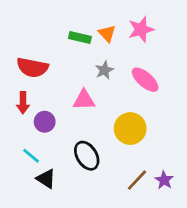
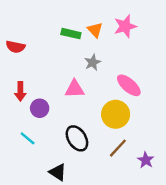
red semicircle: (32, 67) -> (16, 47), moved, size x0.7
pink ellipse: (145, 80) -> (129, 85), moved
black triangle: (46, 179) -> (58, 172), moved
brown line: (137, 180) -> (118, 148), moved

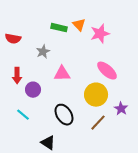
pink star: (125, 26) -> (100, 34), moved
gray star: (93, 62) -> (43, 52), moved
purple star: (146, 160) -> (121, 109), moved

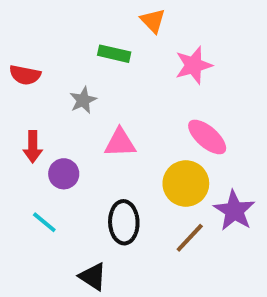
orange triangle: (79, 25) -> (153, 21), moved
purple star: (121, 109) -> (234, 211), size x1.5
black ellipse: (64, 115) -> (124, 222), turned 30

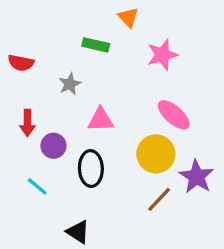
black ellipse: (124, 222) -> (91, 168), moved

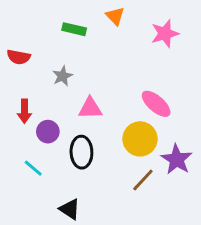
green rectangle: (96, 45) -> (74, 29), moved
pink star: (162, 55) -> (165, 34), moved

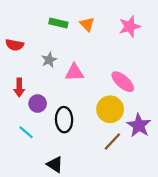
orange triangle: (115, 16) -> (87, 24), moved
pink triangle: (90, 108) -> (74, 72), moved

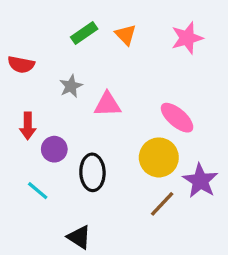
green rectangle: (58, 23) -> (84, 33), turned -48

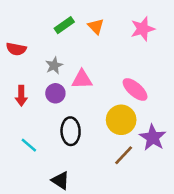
purple circle: (54, 149) -> (55, 93), moved

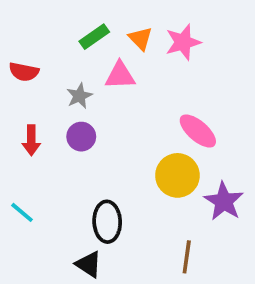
pink star: (143, 29) -> (183, 42), moved
pink triangle: (82, 79) -> (120, 75), moved
black ellipse: (71, 131) -> (107, 222), moved
cyan line: (29, 145) -> (22, 212), moved
brown line: (124, 155) -> (187, 257), moved, turned -35

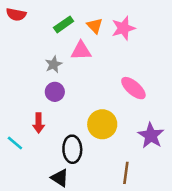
red semicircle: (24, 72) -> (16, 14), moved
red arrow: (31, 140) -> (39, 123), moved
yellow circle: (177, 175) -> (102, 124), moved

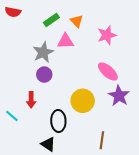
pink star: (123, 28) -> (107, 35), moved
gray star: (54, 64) -> (43, 52), size x1.5
purple star: (151, 135) -> (119, 96), moved

